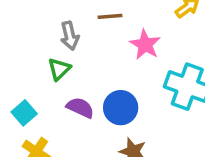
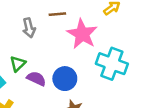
pink star: (145, 44) -> (82, 34), size x1.4
green triangle: (59, 69) -> (18, 64), moved

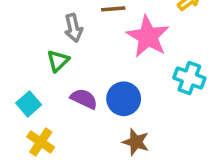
green triangle: (18, 64) -> (58, 61), moved
cyan cross: (112, 64) -> (189, 78), size x0.7

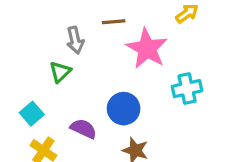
cyan cross: (189, 78) -> (187, 89), turned -32
purple semicircle: (84, 99) -> (83, 129), moved

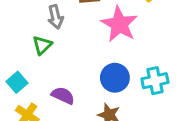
cyan cross: (187, 89) -> (155, 81), moved
blue circle: (124, 109) -> (115, 78), moved

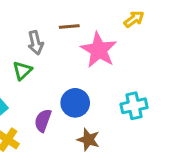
blue circle: (115, 78) -> (75, 103), moved
purple semicircle: (63, 96) -> (43, 120), turned -95

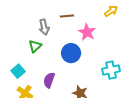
pink star: (99, 50) -> (87, 32), size x0.7
blue circle: (75, 103) -> (71, 53), moved

